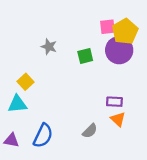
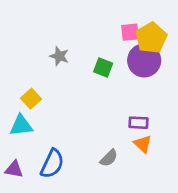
green square: (85, 56) -> (103, 68), turned 35

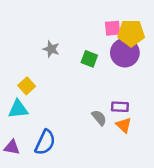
yellow pentagon: (151, 38) -> (131, 33), turned 30
gray semicircle: (109, 158) -> (99, 118), moved, turned -84

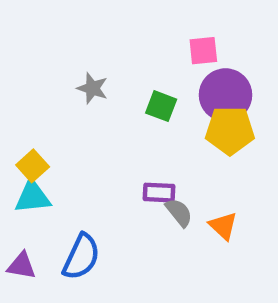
yellow pentagon: (131, 33) -> (230, 130), moved
yellow square: (27, 86) -> (33, 166), moved
purple rectangle: (120, 107) -> (159, 193), moved

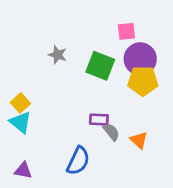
green square: (161, 106) -> (100, 66), size x1.5
cyan triangle: (33, 197) -> (20, 122), turned 45
blue semicircle: (81, 257) -> (78, 161), moved
purple triangle: (21, 266) -> (23, 170), moved

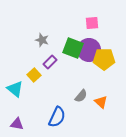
purple circle: (140, 59) -> (89, 50), moved
yellow square: (20, 103) -> (34, 75), moved
purple rectangle: (99, 119) -> (50, 62), moved, turned -48
gray semicircle: (111, 132) -> (81, 96), turned 80

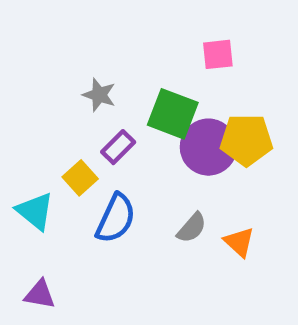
purple circle: (89, 50) -> (208, 147), moved
blue semicircle: (57, 117) -> (116, 218), moved

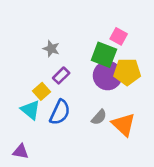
pink square: (218, 54) -> (119, 36), moved, turned 35
green square: (173, 114) -> (104, 55), moved
cyan triangle: (35, 211) -> (30, 110), moved
orange triangle: (239, 242) -> (124, 125), size x1.5

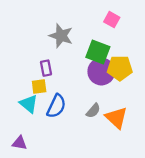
pink square: (119, 36) -> (112, 20), moved
gray star: (51, 49) -> (61, 36), moved, size x1.5
purple rectangle: (61, 76) -> (46, 68), moved, turned -56
yellow square: (41, 91) -> (39, 86), turned 35

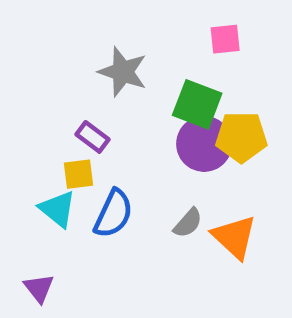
pink square: (112, 20) -> (225, 39), turned -35
purple rectangle: (46, 68) -> (92, 137), turned -42
purple triangle: (19, 143) -> (39, 288), turned 42

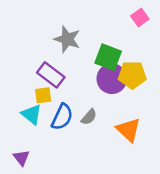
pink square: (225, 39) -> (140, 18), moved, turned -30
purple rectangle: (92, 137) -> (51, 75), size x1.5
gray semicircle: (188, 223) -> (89, 117), moved

